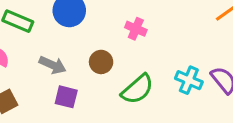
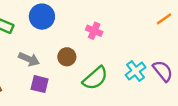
cyan cross: (189, 80) -> (136, 71), turned 30

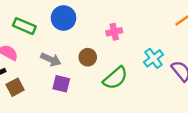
pink cross: (94, 31) -> (114, 32), turned -35
cyan cross: (136, 71) -> (153, 58), moved

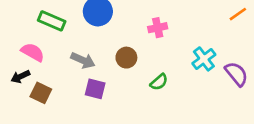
green semicircle: (115, 78) -> (159, 82), size x0.6
brown square: (15, 87) -> (41, 93), turned -36

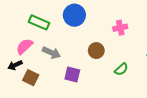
pink semicircle: (33, 52) -> (24, 46), turned -72
gray arrow: (83, 60) -> (51, 53), moved

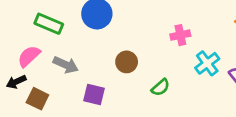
pink cross: (120, 28) -> (180, 35), moved

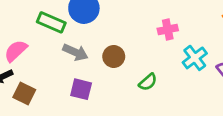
green rectangle: (49, 24) -> (51, 22), moved
gray arrow: (66, 65) -> (75, 52), moved

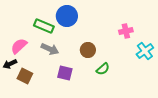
gray arrow: (75, 52) -> (50, 49), moved
green semicircle: (148, 82) -> (103, 69), moved

